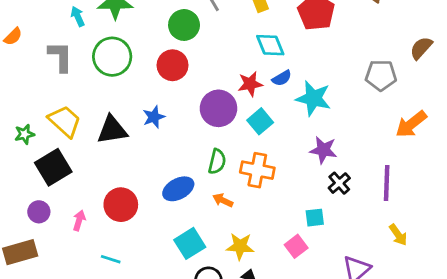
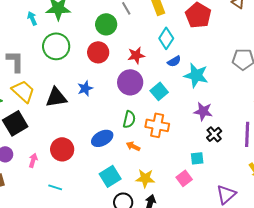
cyan diamond: (270, 45) -> (166, 38), turned 55
gray L-shape: (60, 57) -> (15, 61), moved
red star: (250, 84) -> (136, 55), moved

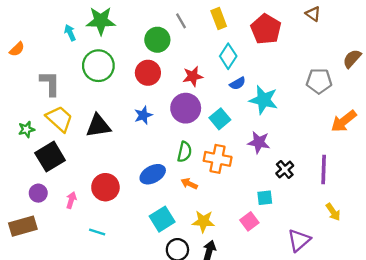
blue star: (85, 88) -> (143, 115), moved
purple star: (203, 111) -> (259, 142), moved

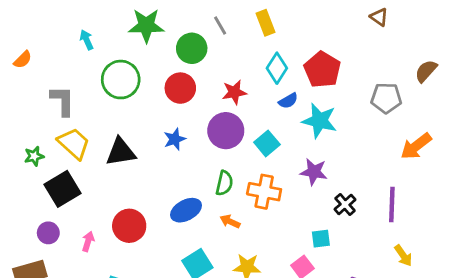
green star: (101, 21) -> (146, 26), moved
red pentagon: (266, 29) -> (322, 70), moved

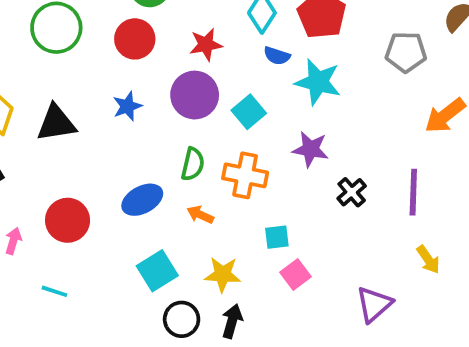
blue semicircle: (288, 101) -> (277, 56), turned 48
cyan square: (321, 239) -> (277, 237), moved

